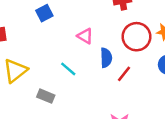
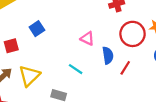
blue square: (44, 13) -> (37, 29), moved

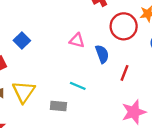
red line: (125, 68) -> (125, 73), moved
cyan line: (76, 69) -> (78, 86), moved

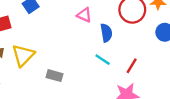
red line: (125, 73) -> (132, 66), moved
cyan line: (78, 86) -> (103, 60), moved

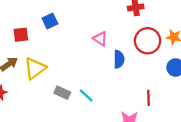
cyan line: (103, 60) -> (86, 95), moved
red line: (132, 66) -> (148, 98), moved, turned -42

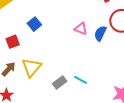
blue semicircle: (119, 59) -> (100, 33), moved, turned -140
gray rectangle: (62, 93) -> (60, 82), turned -48

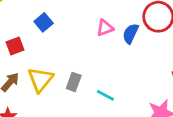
pink triangle: (81, 29) -> (105, 28), turned -40
gray rectangle: (60, 82) -> (74, 82), moved, turned -32

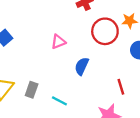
blue semicircle: (131, 34) -> (82, 66), moved

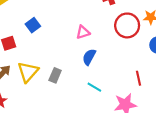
blue semicircle: (82, 66) -> (89, 57), moved
cyan line: (59, 101) -> (94, 87), moved

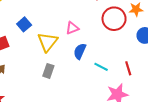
yellow triangle: (28, 72) -> (48, 42), moved
cyan line: (94, 87) -> (101, 67), moved

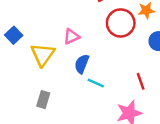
cyan line: (101, 67) -> (96, 83), moved
gray rectangle: (48, 71) -> (43, 100), moved

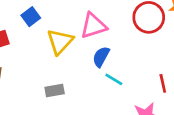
pink triangle: (71, 37) -> (93, 26), size x1.5
gray rectangle: (43, 100) -> (55, 91), turned 56

